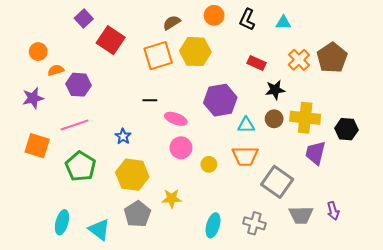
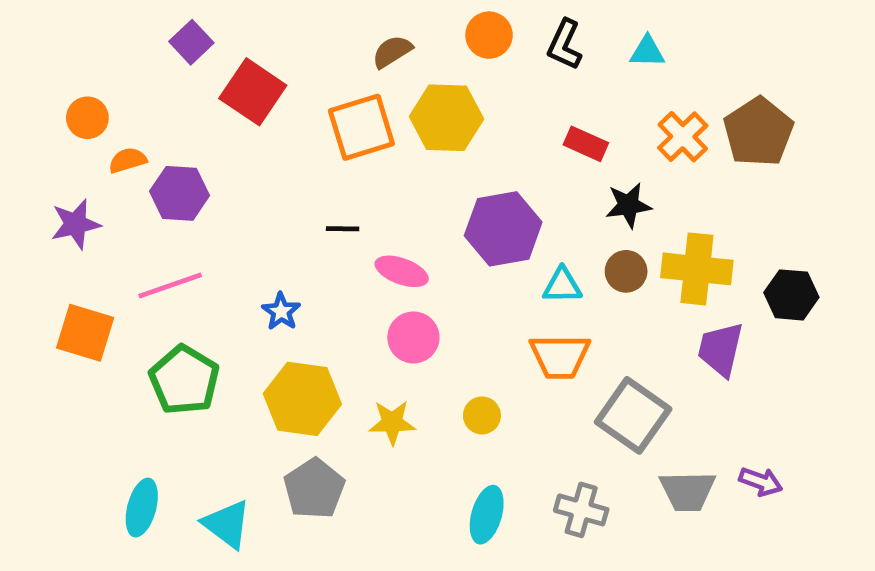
yellow circle: (209, 164) -> (482, 415), moved
yellow star: (172, 198) -> (392, 423), moved
purple arrow: (333, 211) -> (761, 482), turned -54

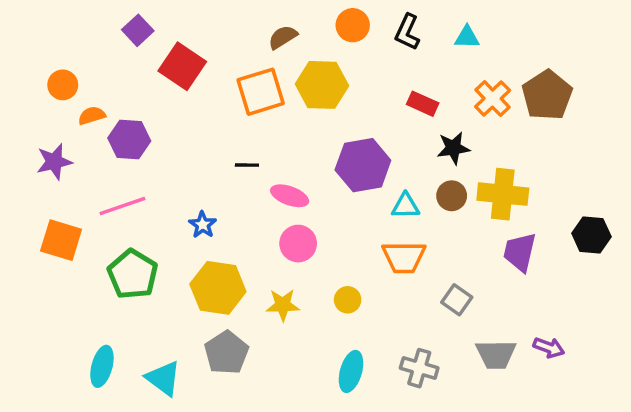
black hexagon: (791, 295) -> (591, 235), moved
gray square: (633, 415) -> (457, 300), size x0.6

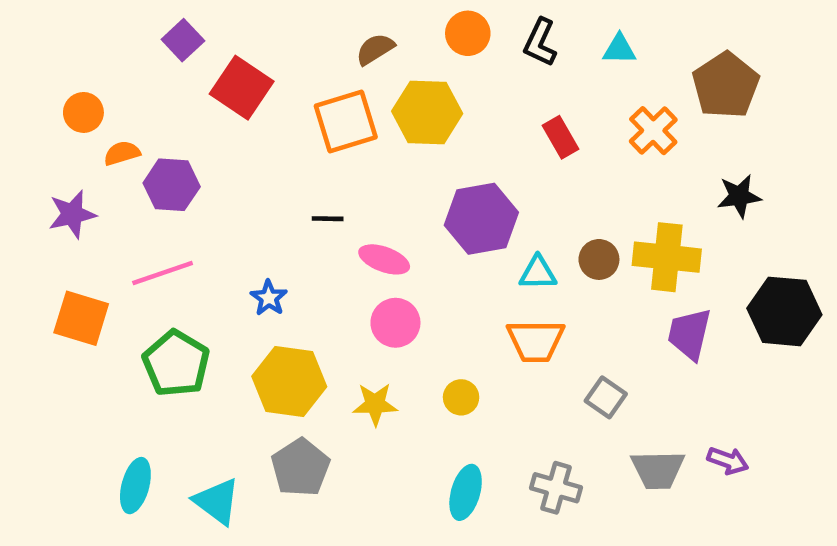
brown pentagon: (547, 95) -> (726, 85), moved
red rectangle: (423, 104) -> (561, 137), turned 36
black star: (453, 148) -> (739, 196), moved
black hexagon: (591, 235) -> (784, 311), size x1.4

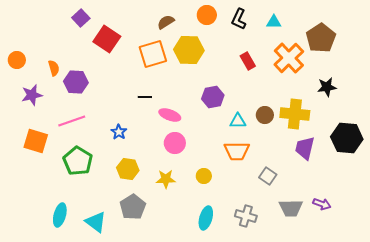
orange circle: (83, 112) -> (17, 60), moved
orange cross: (653, 131) -> (289, 58), size x1.4
orange semicircle: (122, 153) -> (54, 68), turned 91
purple hexagon: (481, 219) -> (213, 97), size x0.7
yellow hexagon: (289, 382) -> (128, 169), size x0.7

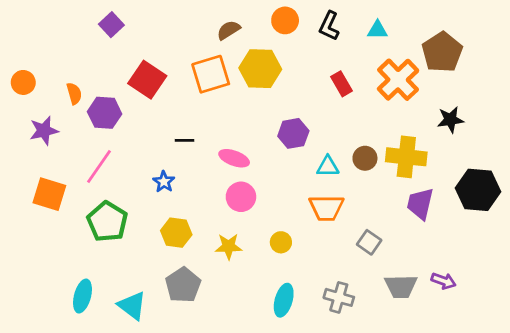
red square: (107, 39) -> (147, 80), moved
black line: (145, 97) -> (184, 140), moved
pink line: (72, 121) -> (99, 166), turned -36

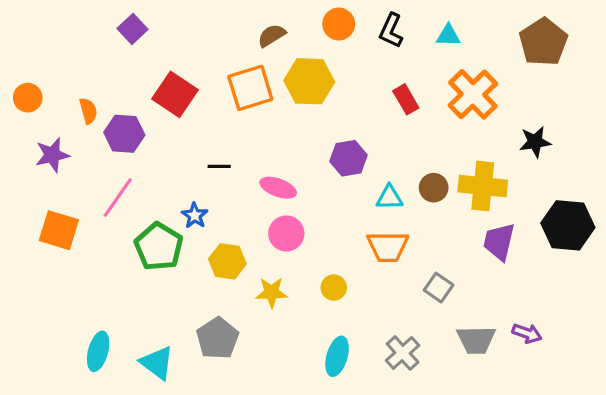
brown pentagon: (442, 52) -> (543, 42), moved
green pentagon: (107, 222) -> (159, 247), moved
yellow hexagon: (176, 233) -> (227, 261), moved
gray cross: (339, 297) -> (403, 353), turned 32

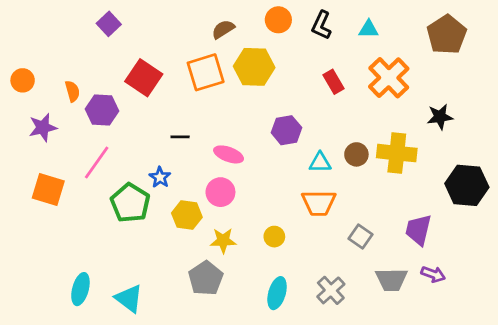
pink circle: (286, 234) -> (220, 192), moved
purple trapezoid: (499, 242) -> (418, 230), moved
gray pentagon: (218, 338) -> (206, 278), moved

